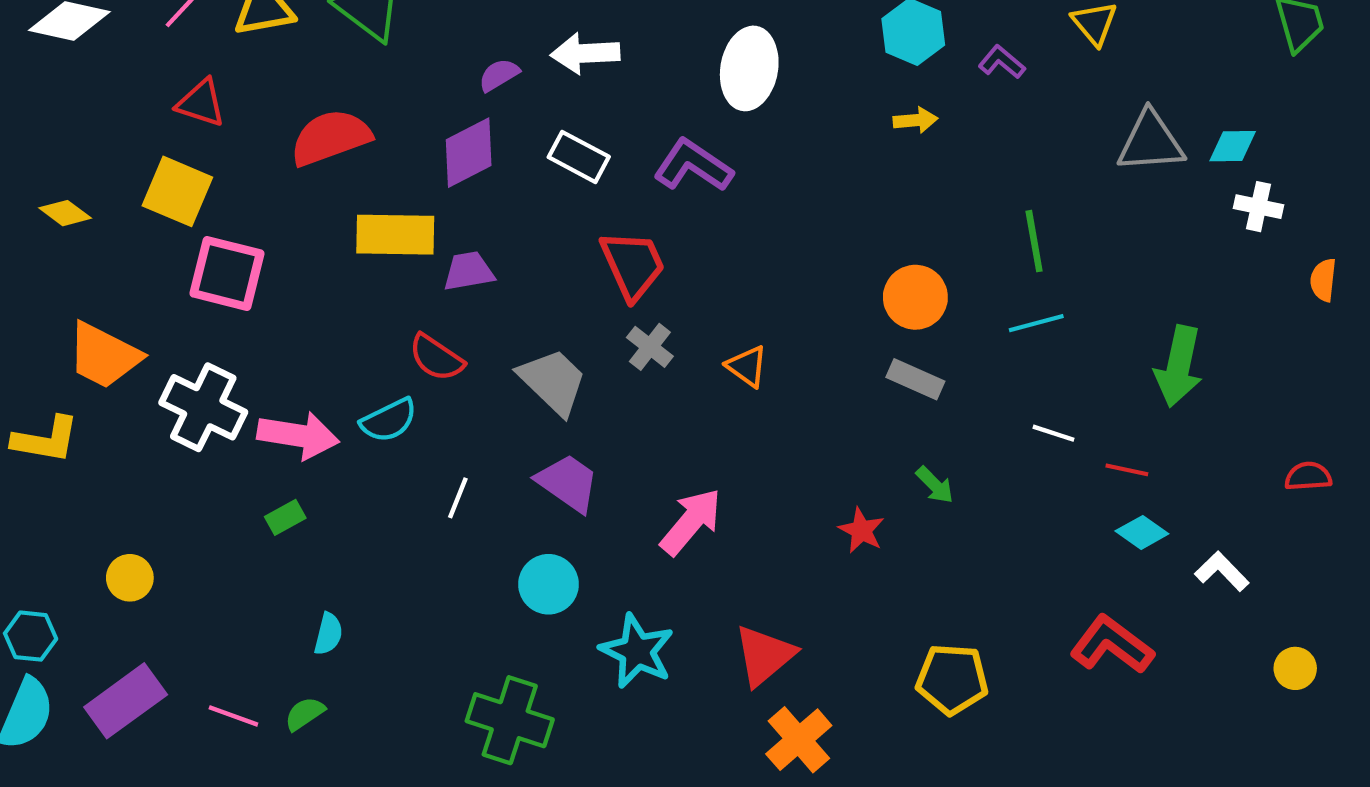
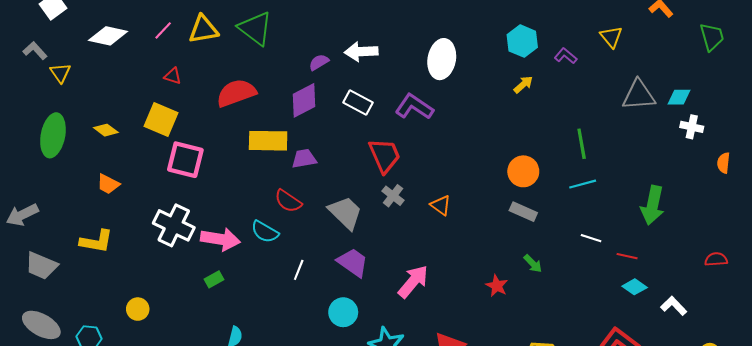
red triangle: (201, 103) -> (173, 76), size x0.7
yellow arrow: (915, 120) -> (523, 84), turned -36
orange trapezoid: (104, 355) -> (108, 184), moved, size x0.6
cyan semicircle: (389, 420) -> (265, 232), turned 56

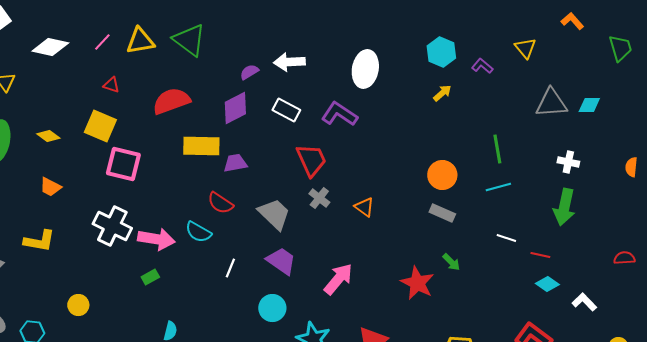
white cross: (692, 127) -> (568, 162), moved
red star: (497, 286) -> (417, 283), size x1.6

